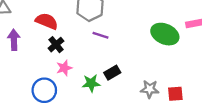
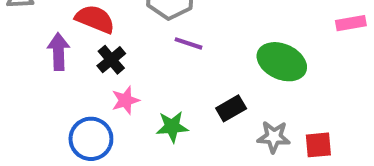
green ellipse: (165, 34) -> (282, 62), moved
purple arrow: (14, 40) -> (58, 52), moved
black rectangle: (112, 73) -> (231, 108), moved

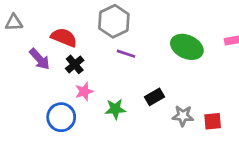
purple arrow: (58, 52) -> (40, 59), turned 140
green ellipse: (282, 62) -> (187, 47), moved

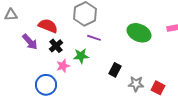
black rectangle: (154, 97) -> (115, 70), turned -32
green star: (115, 109) -> (81, 56), moved
red square: (213, 121) -> (158, 88), turned 32

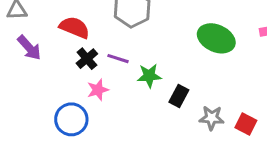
purple line: (94, 38) -> (118, 59), moved
purple arrow: (30, 42) -> (29, 48), moved
green star: (81, 56) -> (149, 76), moved

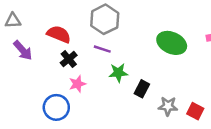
purple line: (118, 59) -> (102, 49), moved

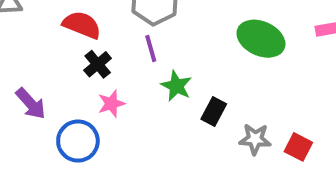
purple line: (102, 49) -> (151, 48), turned 56
purple arrow: (23, 50) -> (31, 104), moved
green star: (118, 73) -> (176, 86), turned 30

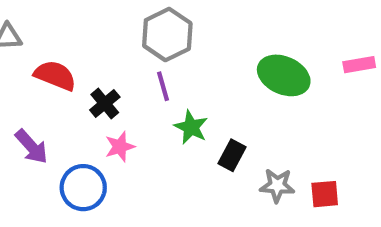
red semicircle: (82, 25) -> (55, 75), moved
red square: (298, 147) -> (325, 194), turned -32

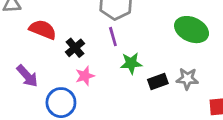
green star: (191, 127) -> (131, 63), turned -30
black rectangle: (232, 155) -> (158, 81), turned 42
gray star: (277, 185) -> (187, 79), moved

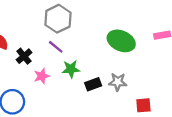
purple line: (113, 37) -> (56, 47), turned -35
pink star: (85, 76) -> (42, 76), moved

